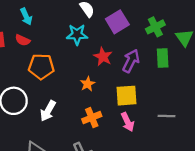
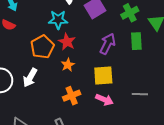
red star: (103, 57) -> (67, 42), moved
orange pentagon: (41, 67) -> (42, 47), moved, turned -30
white arrow: (48, 111) -> (30, 78), moved
pink arrow: (128, 122) -> (104, 100), turned -42

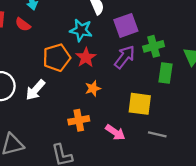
green cross: (130, 13) -> (154, 46), moved
purple arrow: (107, 44) -> (125, 57), moved
orange star: (68, 65) -> (93, 88), moved
yellow square: (103, 76) -> (140, 104), moved

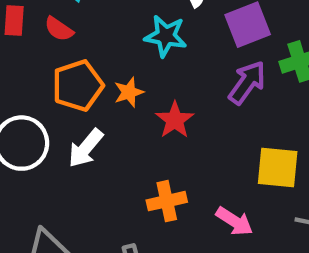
red star: (86, 57) -> (175, 120), moved
orange pentagon: (57, 58) -> (78, 86), moved
orange star: (93, 88) -> (129, 92), moved

